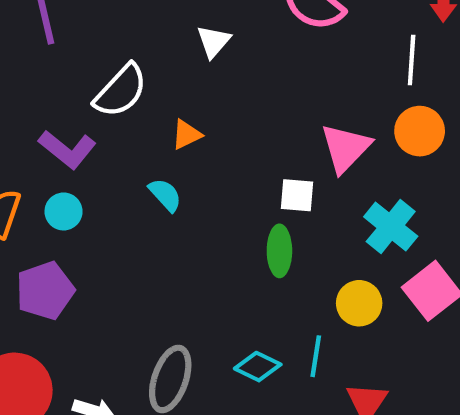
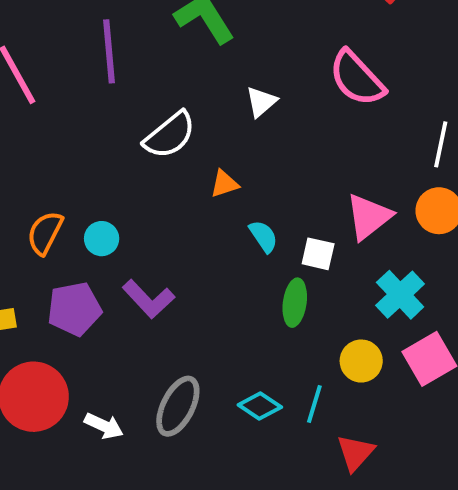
purple L-shape: (67, 149) -> (148, 299), moved
cyan semicircle: (165, 195) -> (263, 236), moved

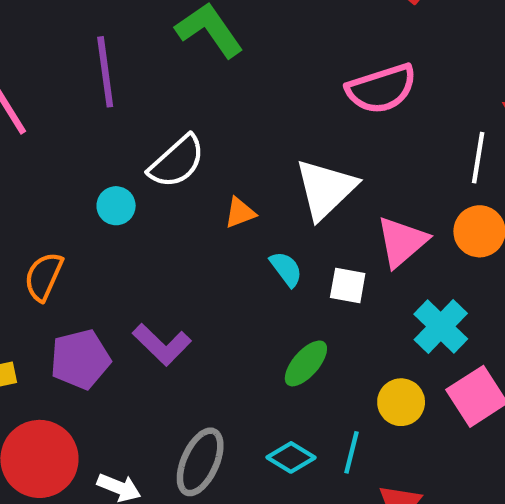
pink semicircle: (357, 78) -> (381, 89), turned -62
white triangle: (261, 102) -> (326, 189), moved, size x1.8
cyan circle: (102, 239) -> (116, 206), moved
green ellipse: (295, 303) -> (306, 363), moved, turned 36

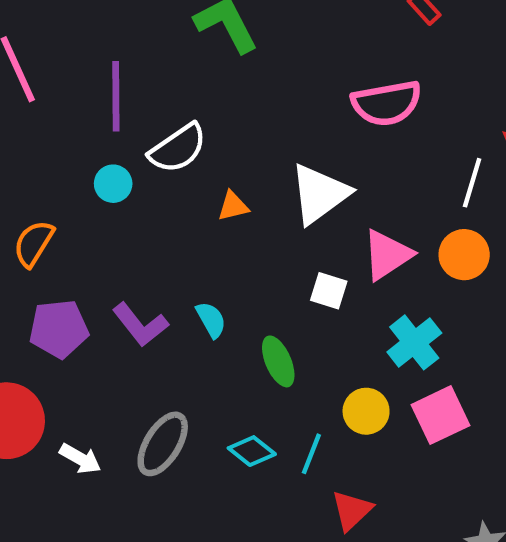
purple line: (105, 72) -> (116, 96), moved
cyan semicircle: (286, 269) -> (211, 320), moved
green ellipse: (306, 363) -> (278, 361), turned -72

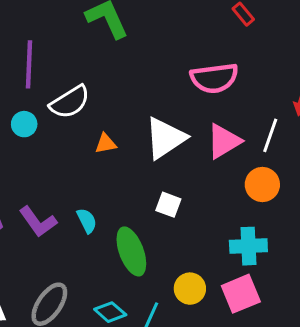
pink triangle: (387, 255) -> (224, 141), moved
cyan cross: (414, 342) -> (248, 246), moved, turned 33
green ellipse: (278, 361) -> (131, 251), size x1.4

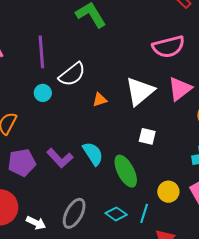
cyan semicircle: (87, 221) -> (93, 154), size x1.4

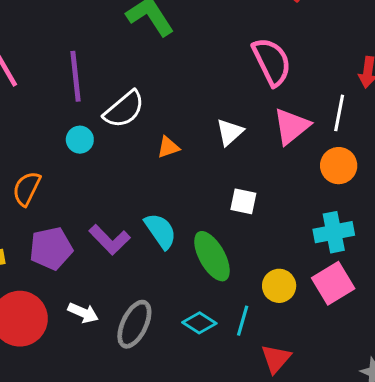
pink semicircle: (168, 47) -> (272, 62), turned -100
white triangle: (140, 91) -> (230, 132), size x0.6
white arrow: (36, 223) -> (83, 313), moved

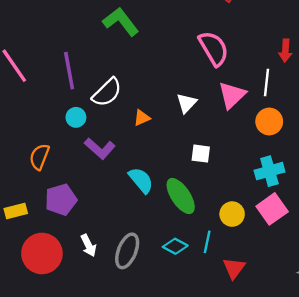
purple L-shape: (110, 240) -> (100, 148), moved
white arrow: (83, 313) -> (88, 245), turned 45

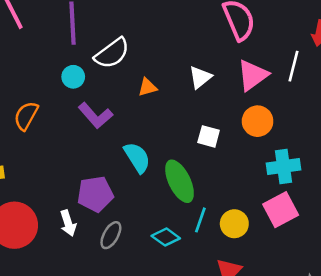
orange circle: (269, 121) -> (258, 121), moved
purple pentagon: (61, 200) -> (95, 194), moved
yellow circle: (232, 214) -> (234, 224), moved
cyan line: (207, 242) -> (200, 220), moved
gray ellipse: (127, 251) -> (111, 235), size x0.7

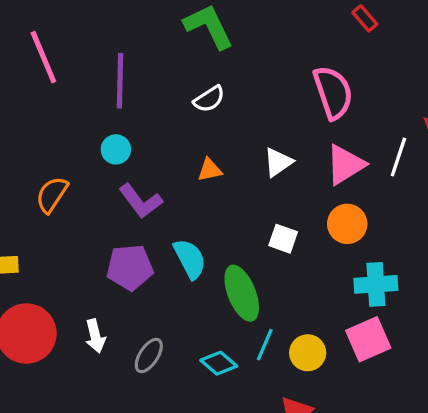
white semicircle: (112, 53) -> (209, 99), moved, size x0.7
purple pentagon: (95, 194) -> (130, 267), moved

